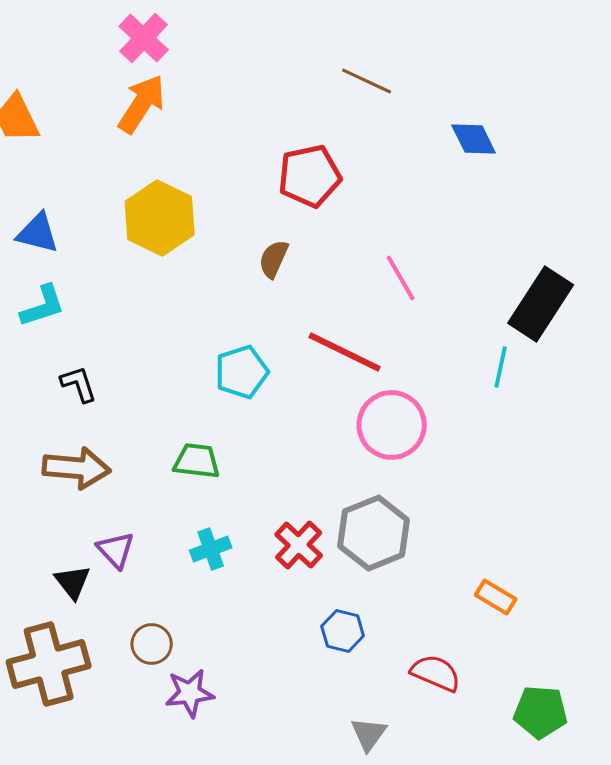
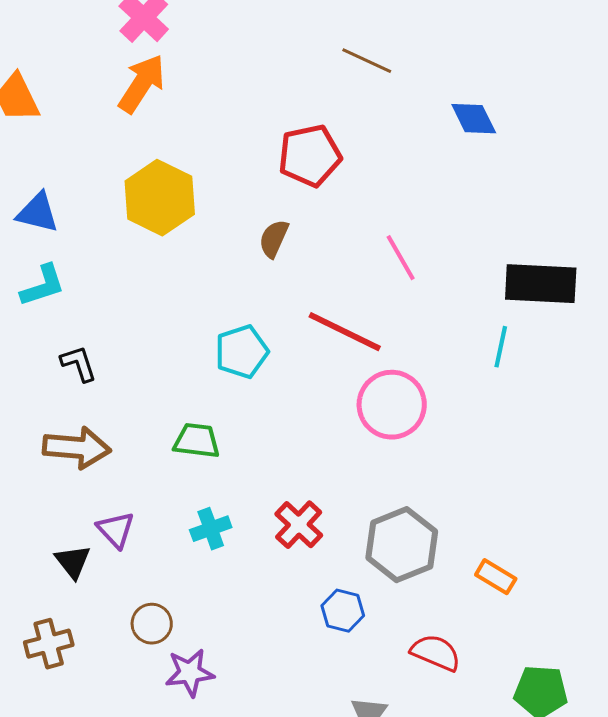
black rectangle: (541, 304) -> (541, 284), turned 60
gray hexagon: (374, 533) -> (402, 545), moved
brown cross: (49, 664) -> (49, 644), size x0.6

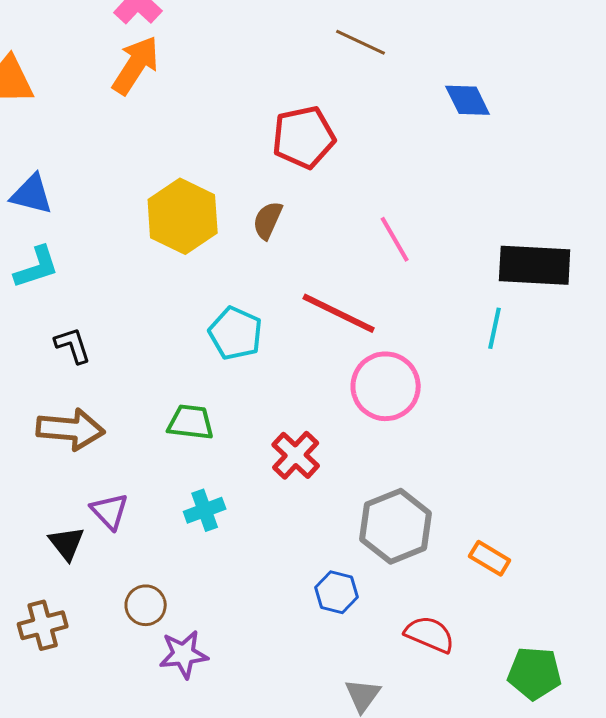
yellow hexagon: (160, 198) -> (183, 216), moved
cyan pentagon: (242, 352) -> (236, 333), turned -30
red cross: (299, 525) -> (296, 455), moved

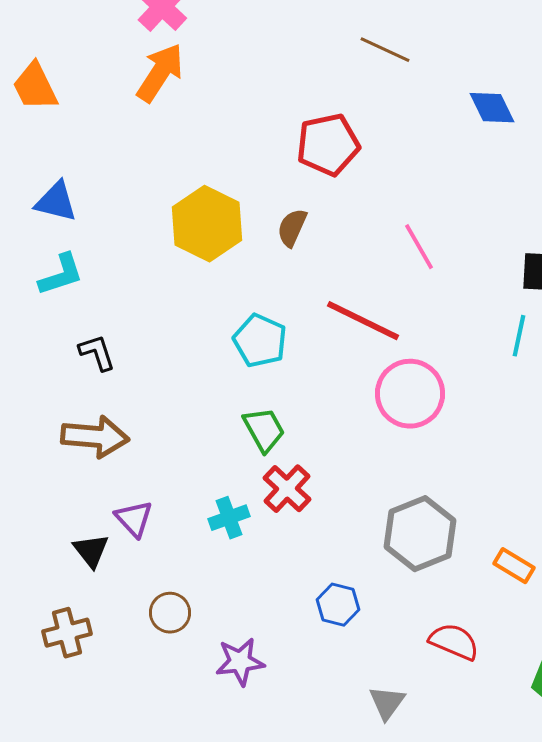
green trapezoid: (191, 422) -> (264, 430), moved, turned 54
red cross: (296, 455) -> (287, 489), moved
blue hexagon: (337, 592) -> (338, 605), moved
purple star: (184, 654) -> (240, 662), moved

